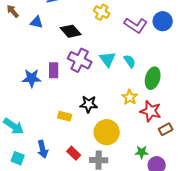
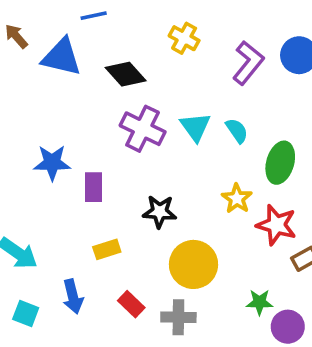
blue triangle: (37, 22) -> (62, 57), size x1.6
purple L-shape: (136, 25) -> (248, 63), turned -85
purple rectangle: (54, 70) -> (94, 187), moved
yellow rectangle: (65, 116) -> (107, 249), moved, turned -32

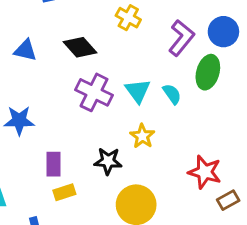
blue triangle: (62, 57) -> (25, 50), moved, size x0.7
green ellipse: (280, 163) -> (208, 72), moved
purple rectangle: (94, 187) -> (53, 164), moved
yellow star: (237, 198) -> (142, 136), moved

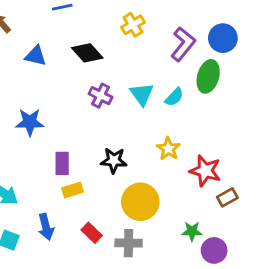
yellow cross: (128, 18) -> (133, 25), turned 30
purple cross: (94, 92) -> (101, 96), size x0.7
cyan semicircle: (172, 94) -> (174, 97), turned 78
yellow star: (142, 136) -> (168, 149), moved

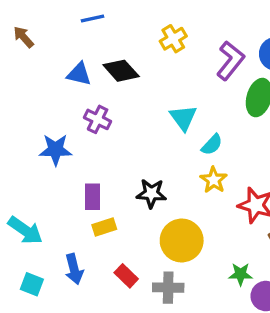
blue triangle: (36, 56) -> (79, 74), moved
purple cross: (101, 96) -> (98, 119), moved
cyan semicircle: (174, 97) -> (212, 145), moved

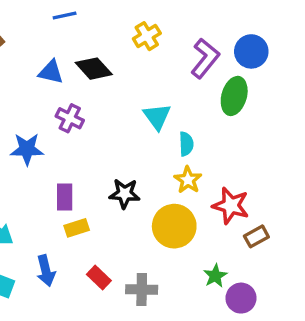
cyan semicircle: (212, 145) -> (186, 144), turned -45
yellow circle: (182, 241) -> (174, 226), moved
green star: (241, 274) -> (215, 276), turned -30

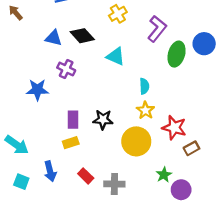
blue circle: (251, 51) -> (204, 44), moved
cyan triangle: (157, 117) -> (116, 56), moved, turned -30
purple rectangle: (65, 197) -> (73, 120), moved

